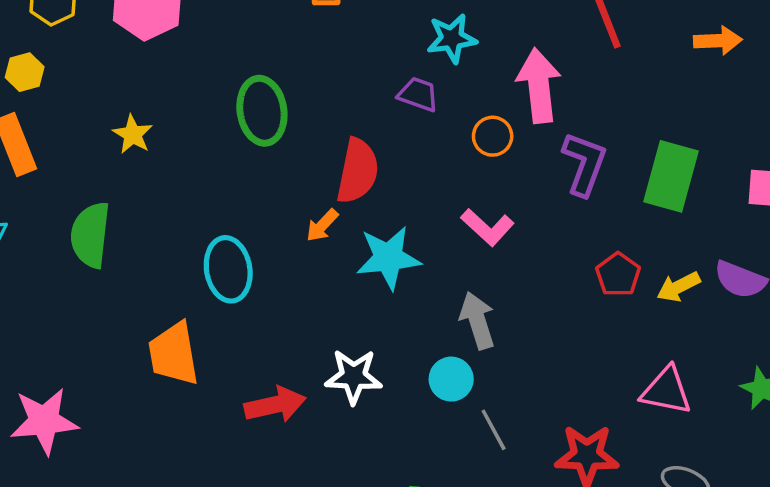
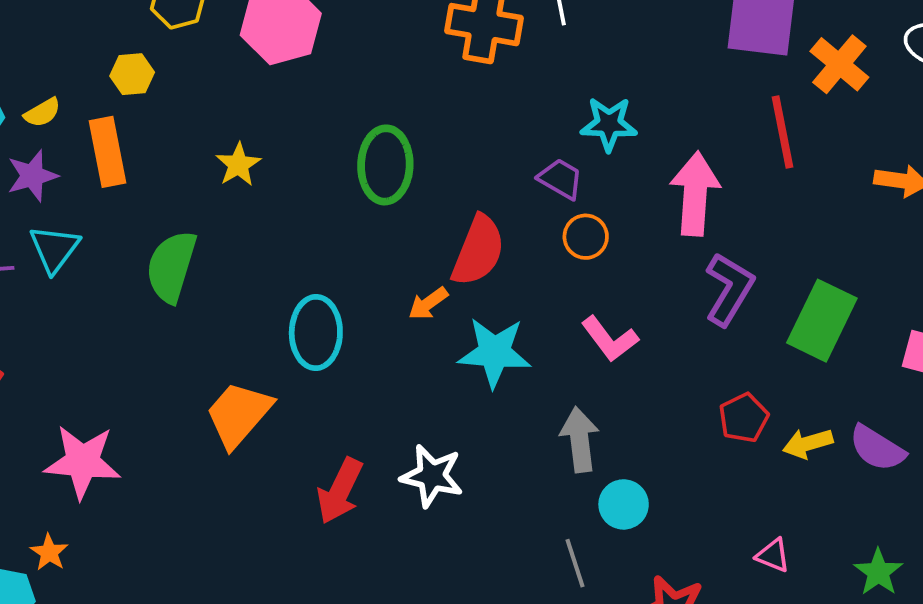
orange circle: (493, 136) -> (586, 237), moved
orange trapezoid: (174, 354) -> (239, 414), turned 40
cyan circle: (451, 379) -> (624, 504), moved
pink triangle: (666, 391) -> (773, 555), size x0.6
red arrow: (275, 405) -> (340, 491), turned 118

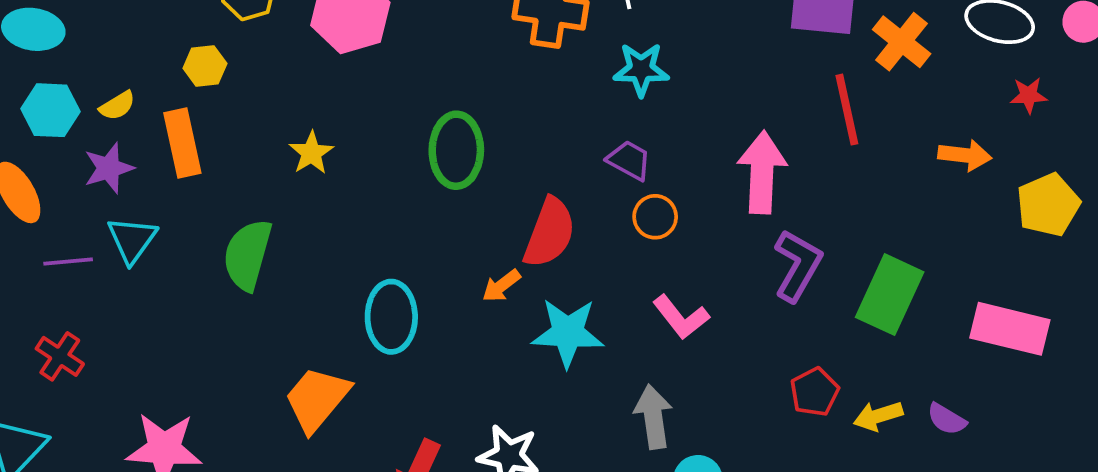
cyan star: (609, 124) -> (641, 69), moved
purple semicircle: (877, 448) -> (947, 419), size x0.7

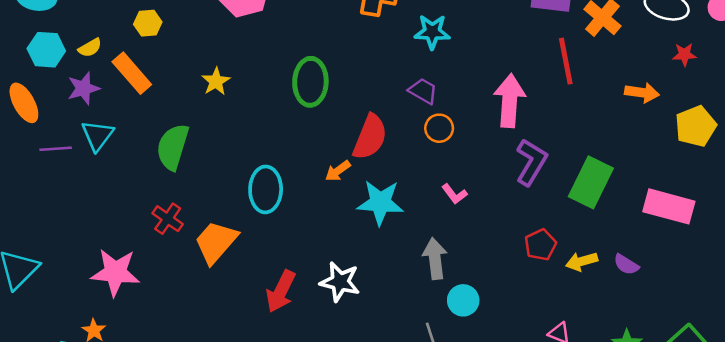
orange rectangle: (182, 143) -> (132, 73), turned -30
pink L-shape: (681, 317) -> (454, 194), size x0.7
red cross: (60, 356) -> (168, 219), moved

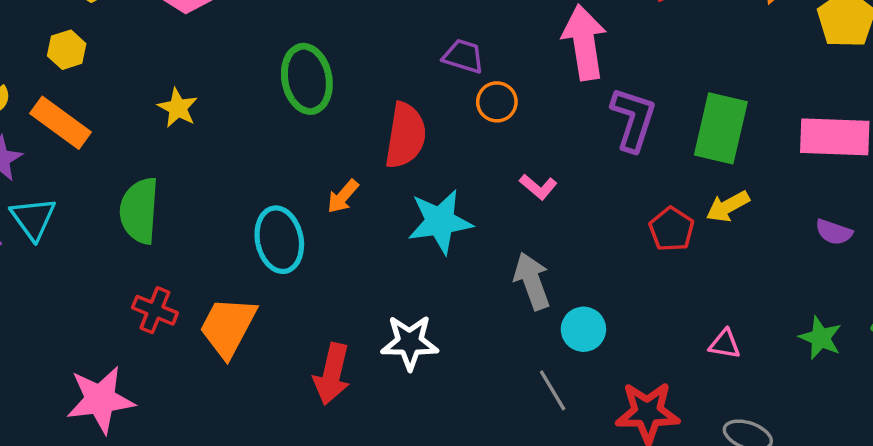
orange arrow: (338, 171) -> (343, 196), moved
yellow arrow: (582, 261) -> (728, 206), moved
purple semicircle: (626, 264) -> (834, 232), moved

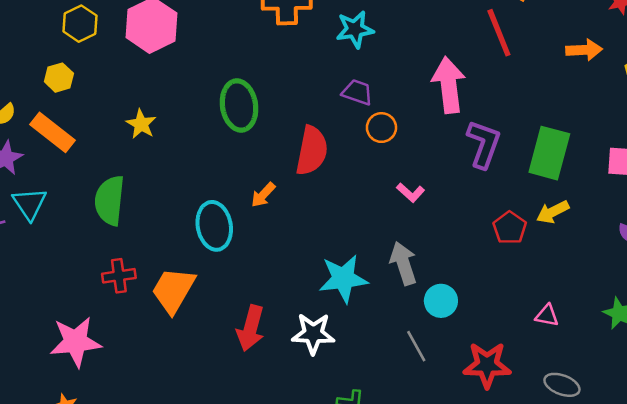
cyan star: (440, 222) -> (343, 279), moved
red cross: (155, 310) -> (119, 276), turned -32
white star: (410, 342) -> (313, 334), moved

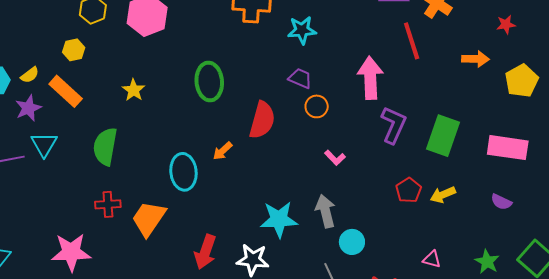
yellow arrow: (553, 212) -> (443, 195), moved

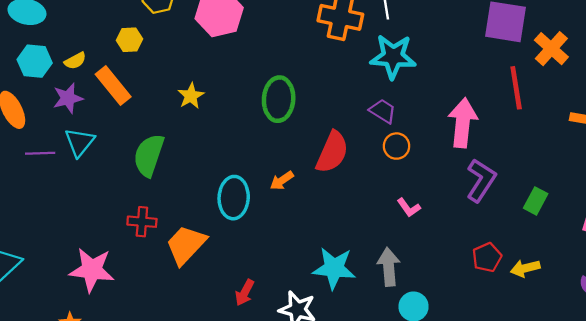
cyan star: (302, 30) -> (393, 57), size x1.4
green rectangle: (443, 136) -> (536, 201), size x0.6
red arrow: (205, 252) -> (245, 293), size x0.7

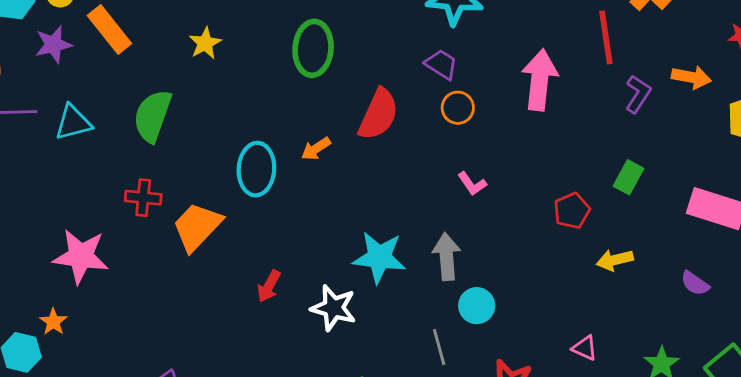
cyan triangle: (80, 142) -> (73, 122), moved, turned 36
purple L-shape: (481, 180) -> (638, 94), moved, size x0.7
red pentagon: (487, 257) -> (572, 211), moved

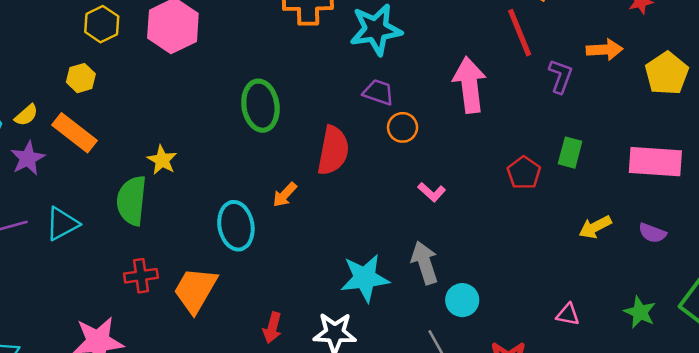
yellow star: (205, 43) -> (162, 160), moved
red pentagon: (572, 211) -> (524, 173), moved
yellow arrow: (615, 260) -> (595, 227), moved

